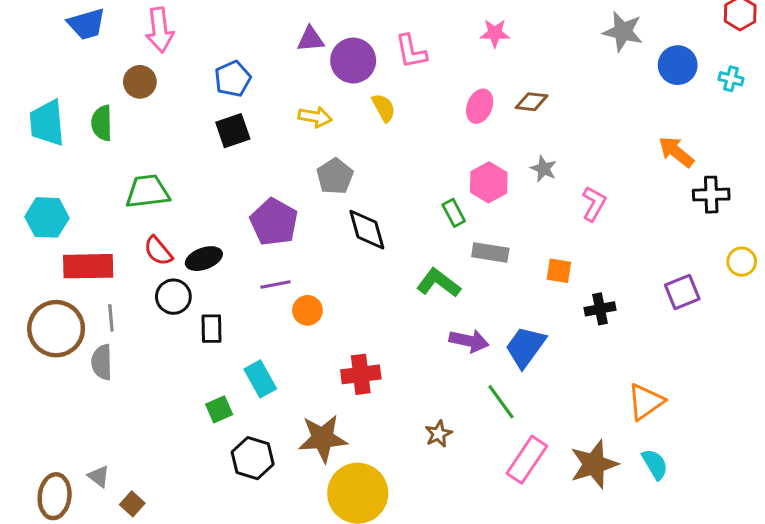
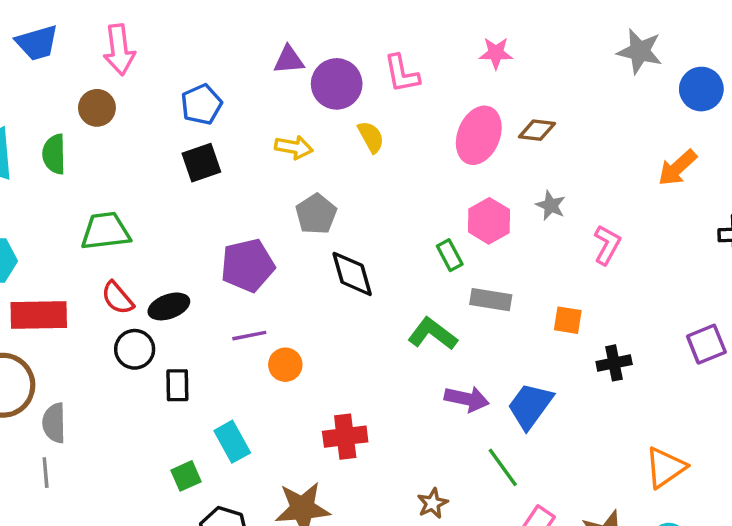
pink ellipse: (480, 106) -> (479, 135), size x1.5
orange arrow: (676, 152) -> (677, 168), moved, turned -81
purple pentagon: (274, 222) -> (248, 265), turned 30
gray line: (111, 318) -> (46, 473), moved

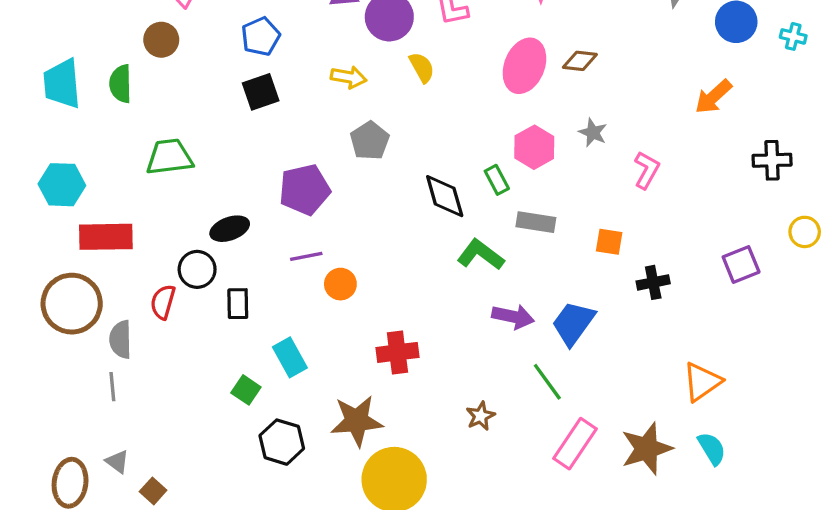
black diamond: (352, 274) -> (445, 196), moved
red semicircle: (118, 298) -> (163, 302), moved, turned 56
green square: (186, 476) -> (246, 390), turned -32

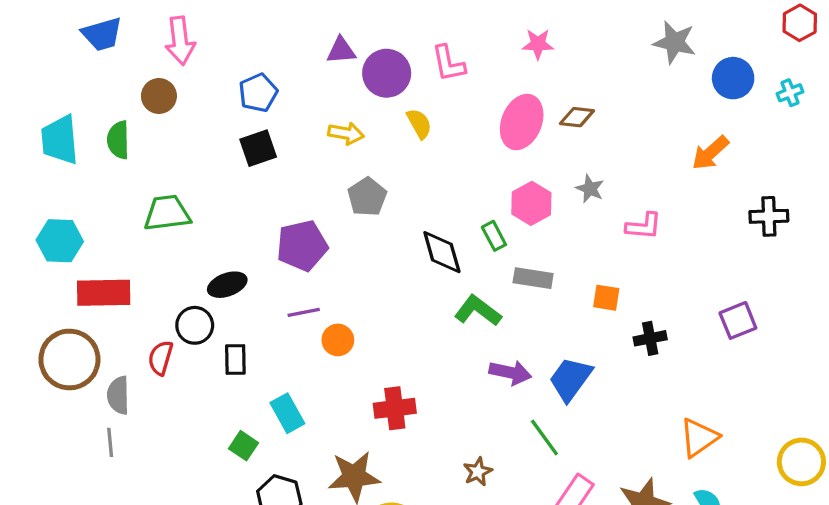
cyan cross: (793, 36) -> (790, 93), turned -35
pink L-shape: (647, 170) -> (644, 226), turned 66
yellow circle: (805, 232) -> (801, 462), moved, size x1.5

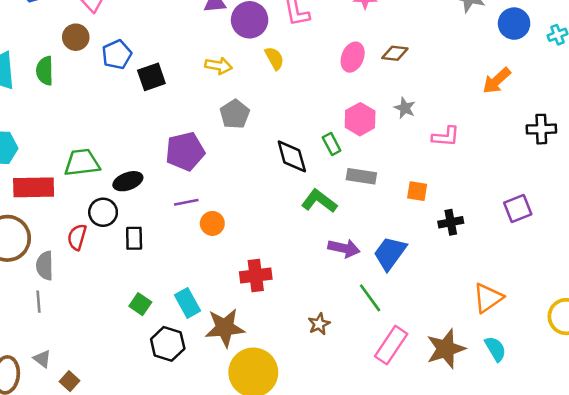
blue pentagon: (258, 93) -> (117, 55), moved
pink ellipse: (522, 122) -> (353, 57), size x0.7
green trapezoid: (167, 213) -> (82, 163), moved
cyan rectangle: (287, 413) -> (187, 303), moved

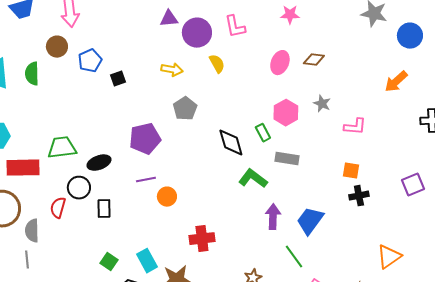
black square: (151, 77) -> (118, 79), size x0.7
orange square: (417, 191) -> (351, 171), moved
purple arrow: (344, 248) -> (273, 217), turned -100

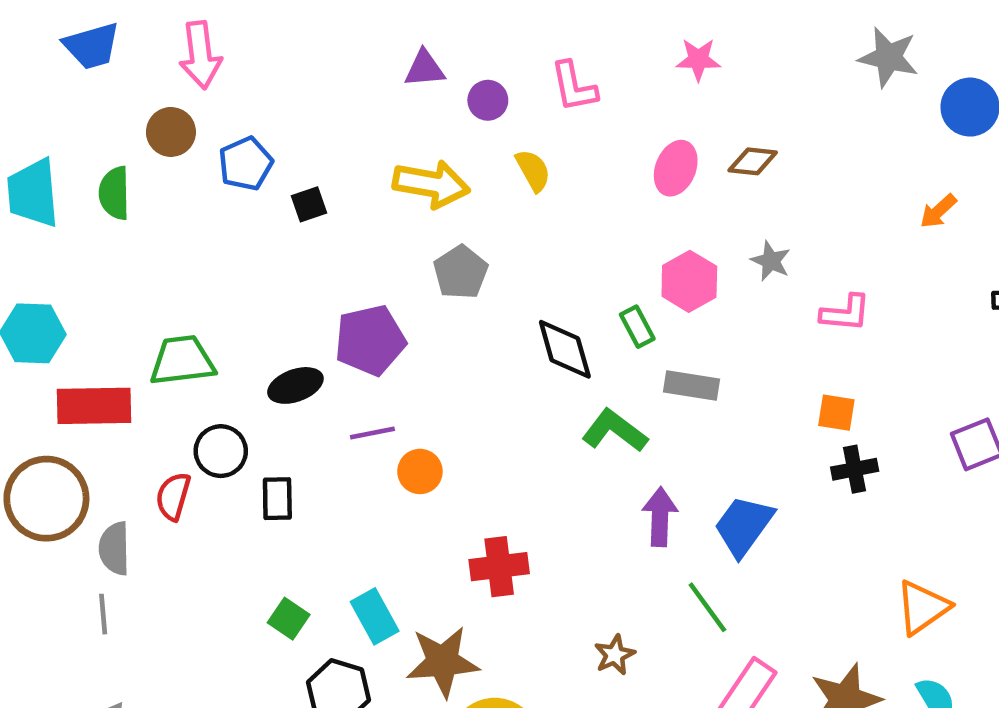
purple circle: (197, 33) -> (488, 100), size x0.6
yellow arrow: (172, 70) -> (431, 184), size x1.5
orange arrow: (396, 82) -> (938, 211), size x0.7
black ellipse: (99, 163) -> (295, 385), moved

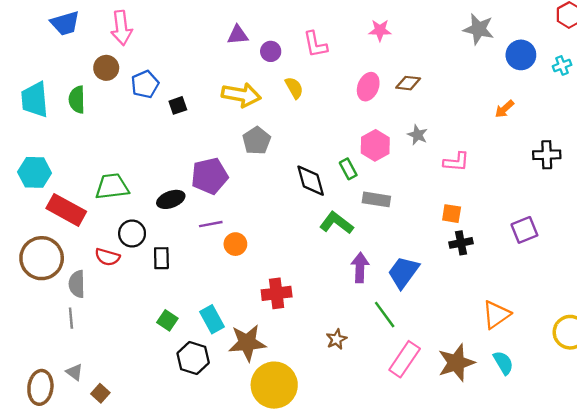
red rectangle: (94, 406) -> (66, 210), turned 30
red semicircle: (173, 496) -> (107, 257), turned -90

